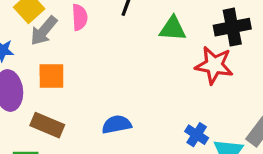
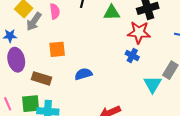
orange square: (51, 76) -> (57, 49), moved
blue cross: (197, 135) -> (132, 55), moved

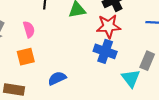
pink semicircle: (55, 11) -> (29, 29), moved
blue cross: (132, 55) -> (105, 51), size x1.5

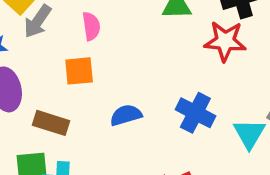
blue cross: (105, 51) -> (195, 113), moved

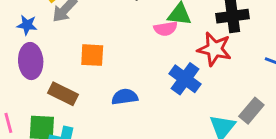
pink semicircle: (91, 26) -> (166, 29), moved, turned 80
blue cross: (195, 113) -> (185, 79), moved

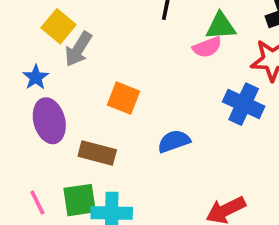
blue star: (27, 25) -> (36, 77), turned -30
orange square: (92, 55) -> (124, 98), turned 30

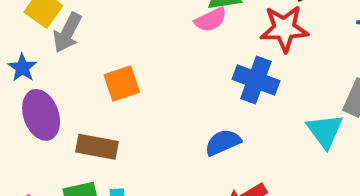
orange square: (124, 98) -> (122, 83), turned -36
blue semicircle: (174, 141) -> (223, 142), moved

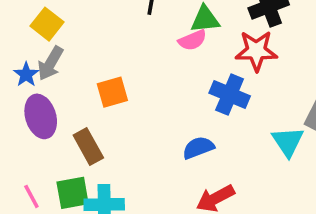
gray arrow: (67, 33) -> (50, 63), moved
brown rectangle: (97, 147) -> (88, 146), turned 48

